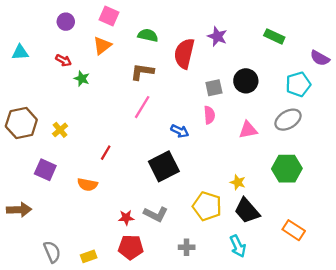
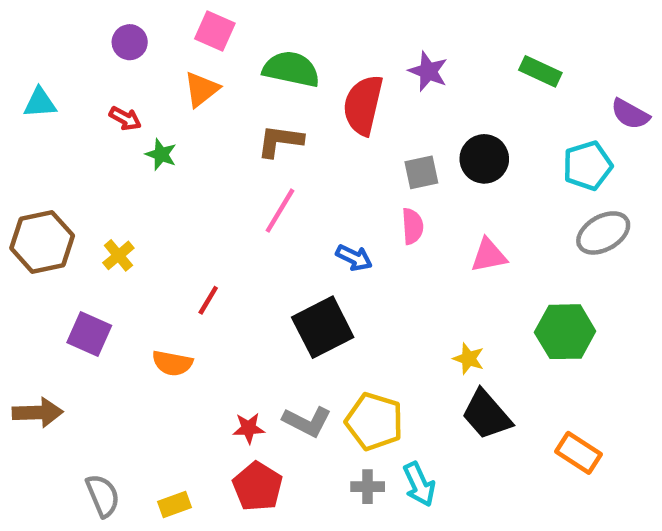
green semicircle: (148, 35) -> (291, 69), size x1.4
gray ellipse: (288, 120) -> (603, 233), moved
yellow pentagon: (207, 206) -> (374, 421), moved
cyan arrow: (238, 246) -> (419, 484), moved
red pentagon: (131, 247) -> (258, 487), turned 30

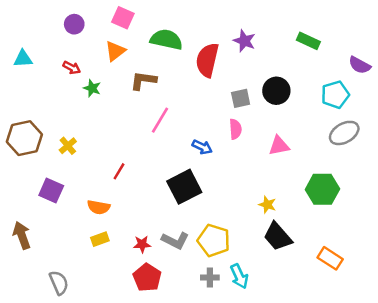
brown L-shape: (280, 141) -> (143, 80), moved
brown arrow: (38, 413) -> (22, 235), turned -108
yellow rectangle: (175, 505) -> (100, 239), moved

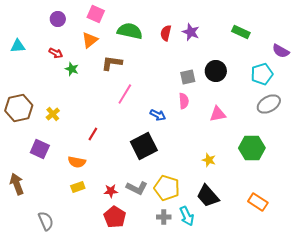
red semicircle: (207, 60) -> (166, 33), moved, size x0.6
black trapezoid: (278, 237) -> (208, 196), moved

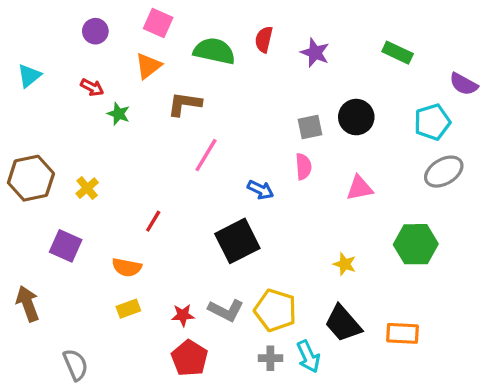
red semicircle: (166, 33) -> (264, 39), moved
cyan triangle: (18, 46) -> (29, 76), turned -35
orange rectangle: (258, 202) -> (403, 333), moved, turned -30

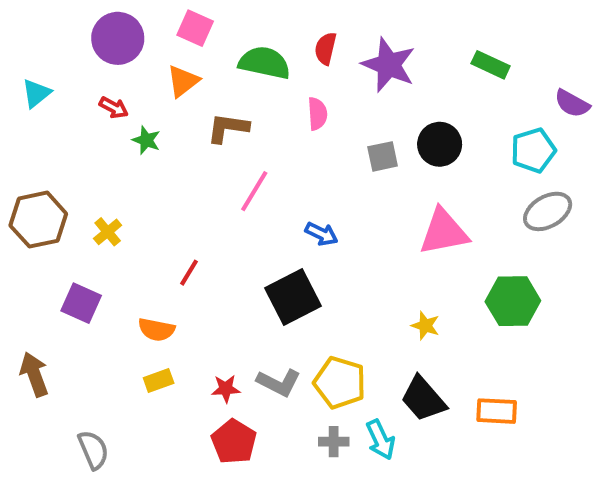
purple circle: (95, 31) -> (118, 38), size x1.6
purple star: (315, 53) -> (389, 65), size x1.5
pink semicircle: (303, 167) -> (317, 114), moved
pink triangle: (360, 188) -> (444, 232), size x1.5

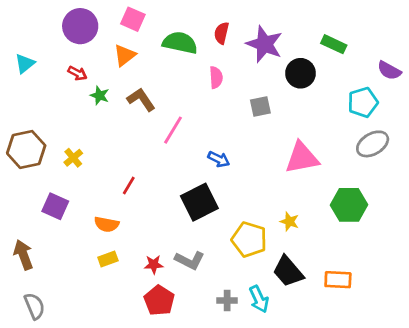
brown L-shape: (228, 128) -> (141, 100), moved, turned 48
black circle: (440, 144) -> (301, 73), moved
yellow pentagon: (340, 383) -> (249, 240), moved
gray semicircle: (93, 450) -> (34, 306), moved

